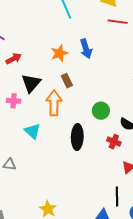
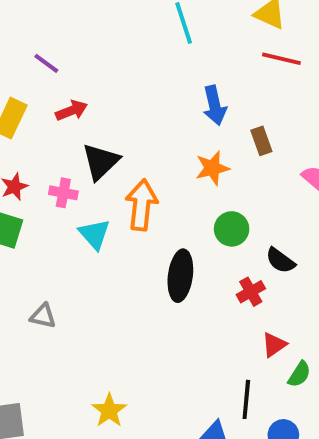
orange star: (59, 53) -> (212, 168), moved
brown rectangle: (67, 81) -> (261, 141), moved
cyan triangle: (33, 131) -> (94, 234), moved
red cross: (114, 142) -> (251, 292), turned 32

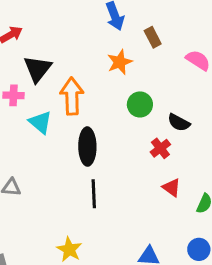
black ellipse: (180, 276) -> (87, 147), moved
red triangle: (274, 345) -> (172, 188), moved, turned -42
black line: (246, 399) -> (94, 194), moved

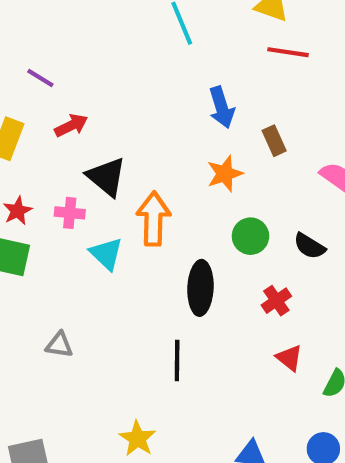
black triangle: (38, 69) -> (106, 177), turned -32
black semicircle: (179, 123) -> (309, 246), moved
black ellipse: (87, 147) -> (200, 288), moved

